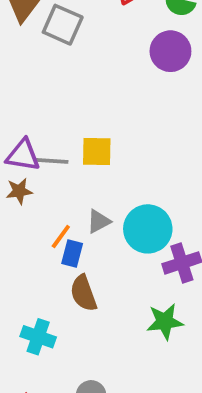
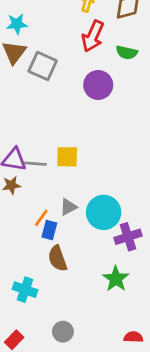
purple circle: (170, 51) -> (98, 85), moved
green star: (165, 322) -> (116, 279), turned -30

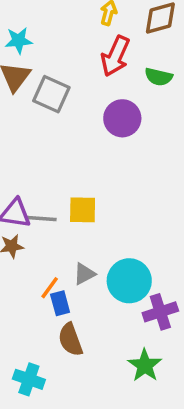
blue rectangle: (49, 230) -> (60, 303), turned -30

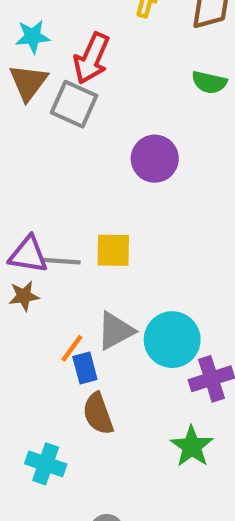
red arrow: (115, 56) -> (91, 58), moved
purple circle: (122, 118) -> (155, 159), moved
gray triangle: (84, 274) -> (115, 331), size x1.4

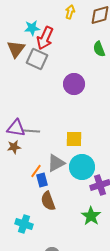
cyan star: (33, 37) -> (32, 28), moved
green semicircle: (209, 82) -> (99, 49), turned 56
yellow square: (113, 250) -> (74, 139), moved

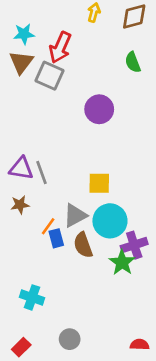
cyan star: (32, 28) -> (24, 34), moved
gray line: (31, 131) -> (41, 172), turned 66
brown star: (14, 147) -> (20, 205), moved
brown semicircle: (48, 201) -> (83, 245), moved
green star: (91, 216) -> (122, 263), moved

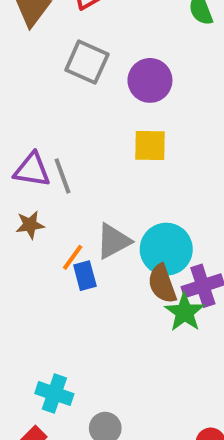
gray square: (49, 76) -> (87, 62), moved
yellow square: (99, 183) -> (150, 145), moved
brown semicircle: (83, 245) -> (162, 284), moved
cyan cross: (32, 297) -> (54, 394), moved

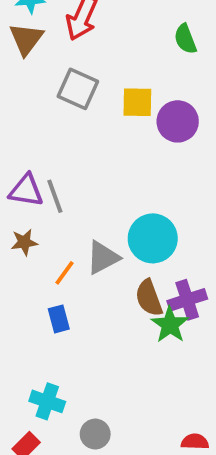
purple circle: (150, 80) -> (178, 121), moved
yellow square: (150, 145) -> (137, 102), moved
cyan circle: (166, 249) -> (153, 238), moved
blue rectangle: (85, 276) -> (59, 319), moved

